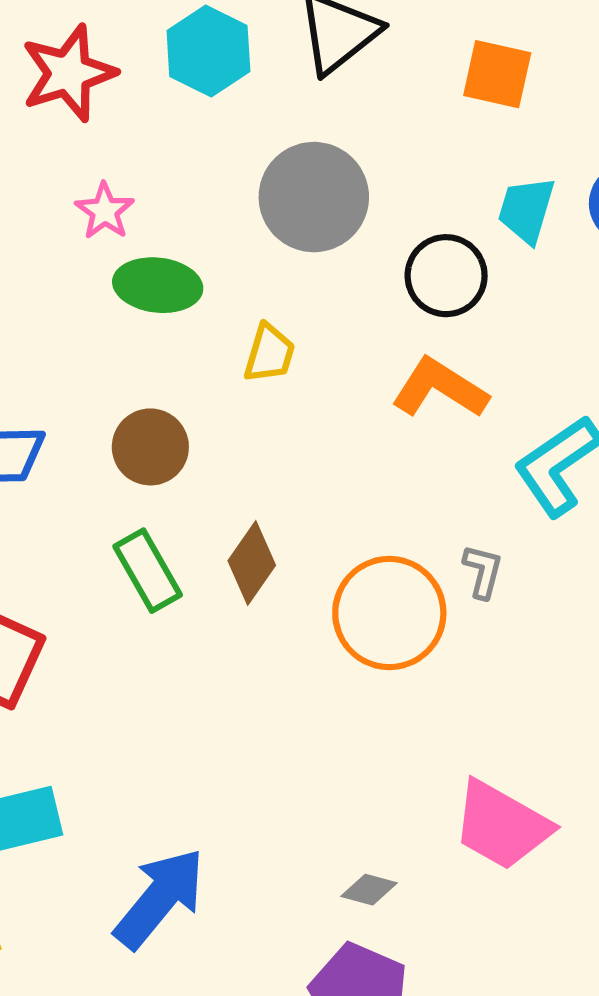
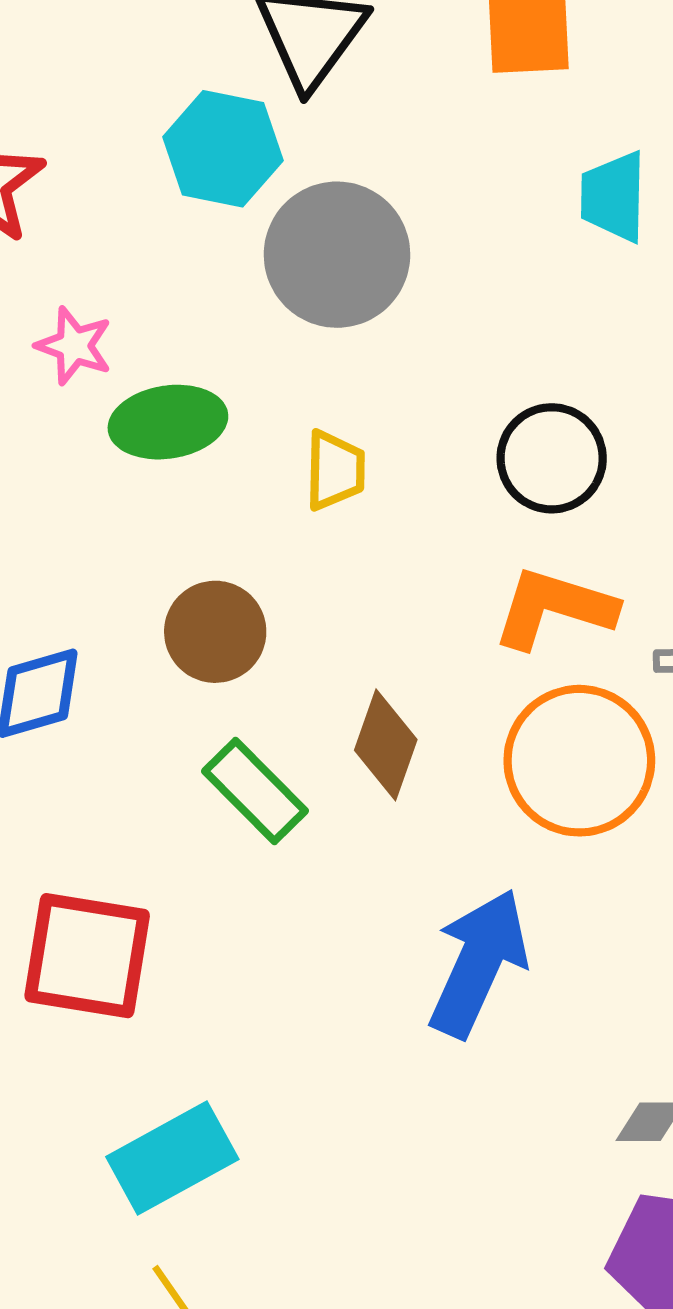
cyan hexagon: (208, 51) -> (223, 149), moved
black circle: (446, 276) -> (552, 458), moved
orange L-shape: (440, 388) -> (554, 608), moved
blue arrow: (160, 898) -> (478, 963), moved

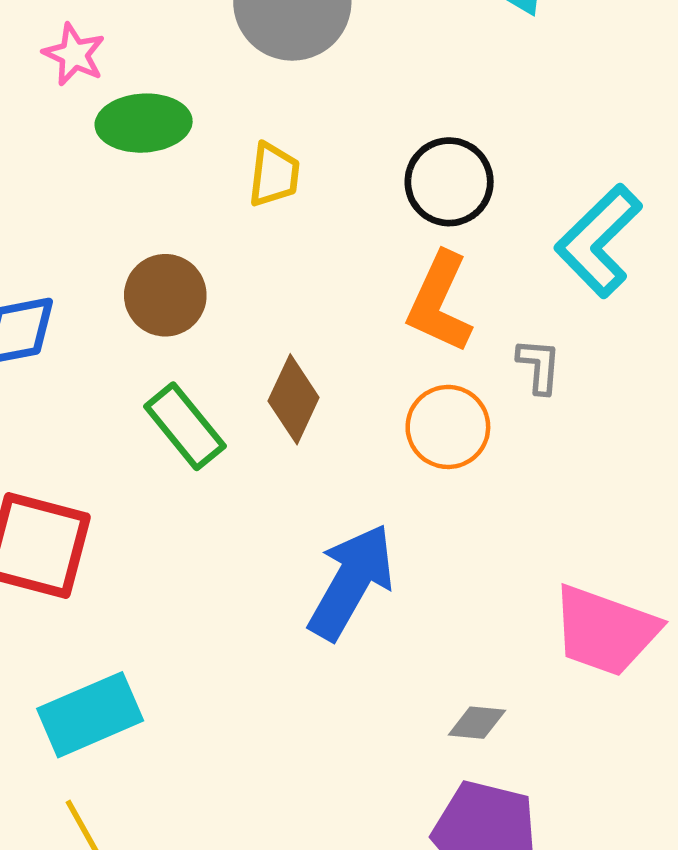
orange L-shape: (554, 608) -> (440, 302), turned -88
orange circle: (579, 761) -> (448, 427), size x0.7

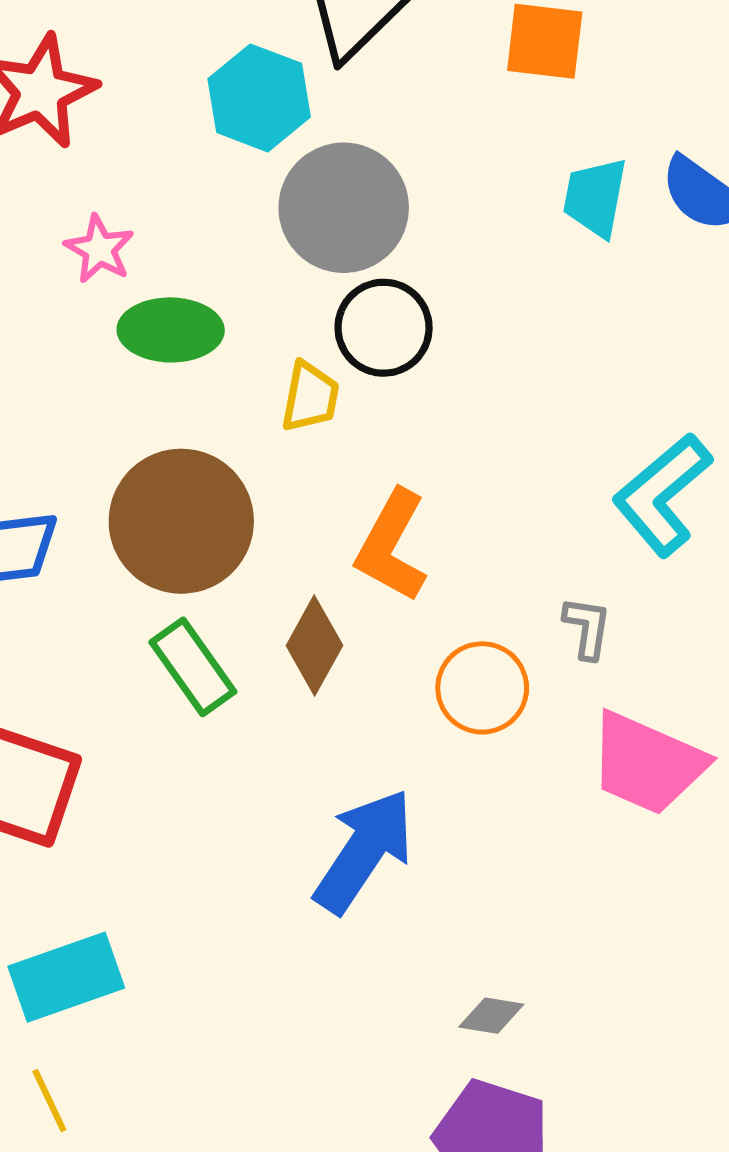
black circle: (449, 182) -> (384, 328), moved
brown circle: (165, 295) -> (181, 521), size x1.6
orange L-shape: (440, 302) -> (392, 546), moved
pink trapezoid: (605, 631) -> (647, 763), moved

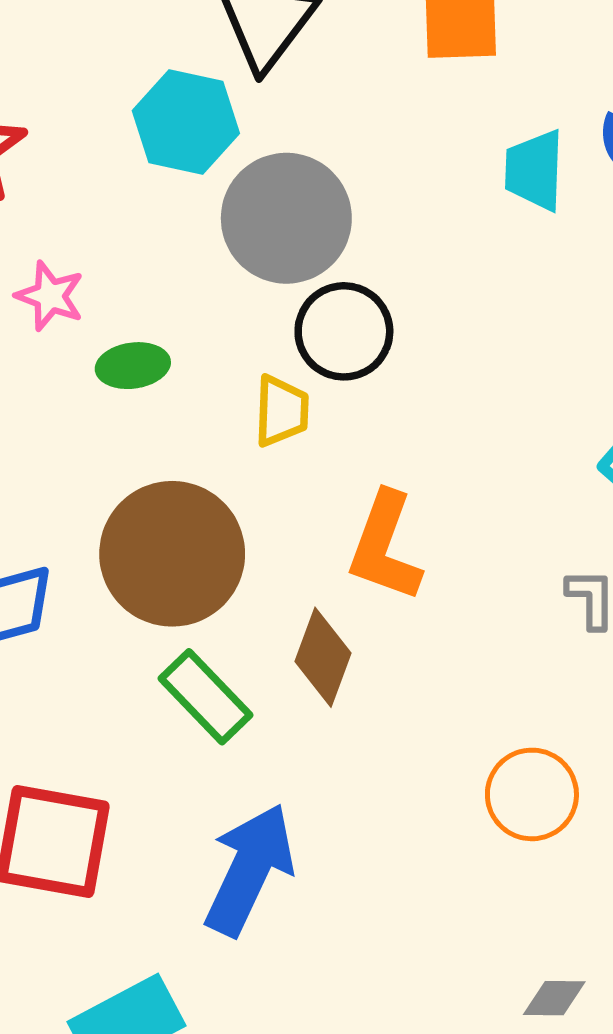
green ellipse: (171, 330) -> (133, 366), size x0.7
orange circle: (482, 688) -> (532, 794), moved
blue arrow: (364, 851) -> (249, 870), moved

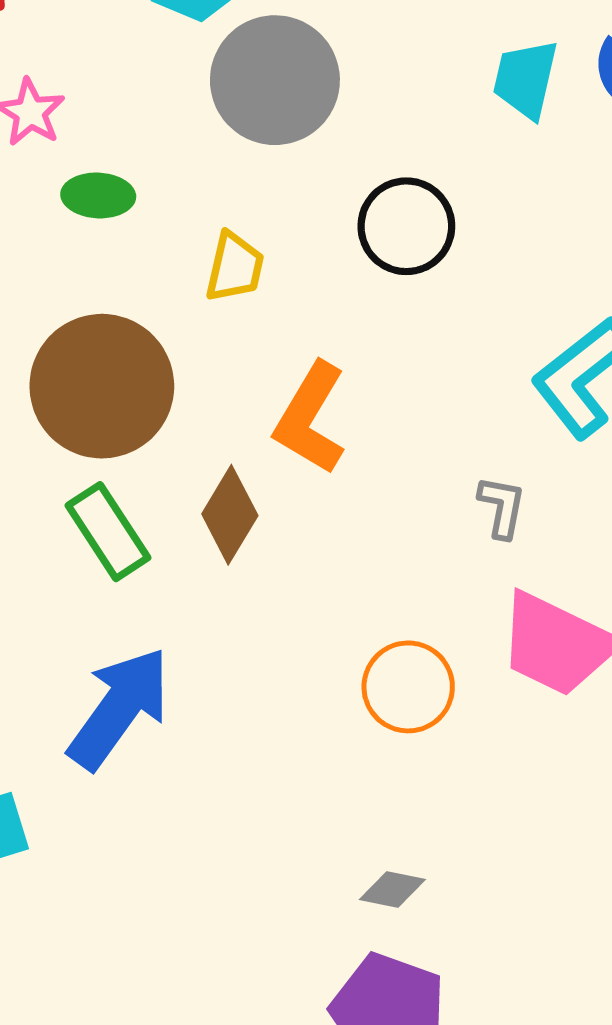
black circle: (344, 331) -> (406, 226), moved

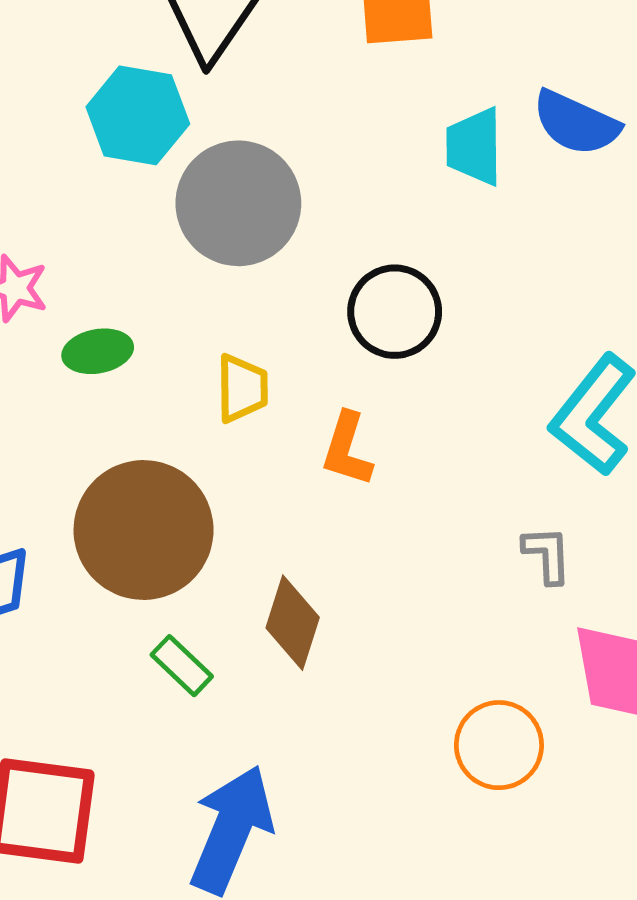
orange L-shape: (310, 418) -> (347, 449), moved, size x0.7
green rectangle: (108, 532) -> (182, 666), size x0.7

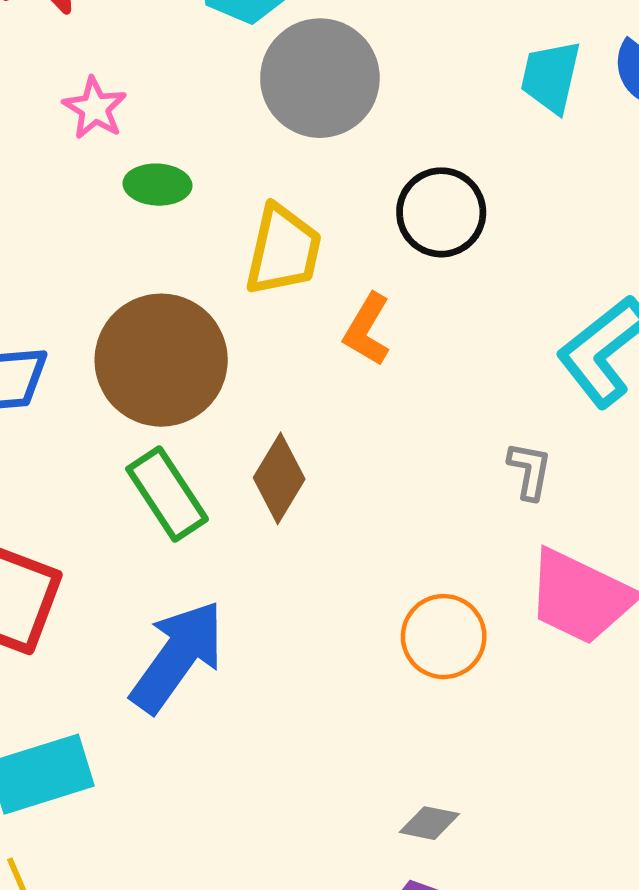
yellow trapezoid: (242, 388) -> (283, 250), size x1.4
green rectangle: (182, 666) -> (167, 494), size x1.5

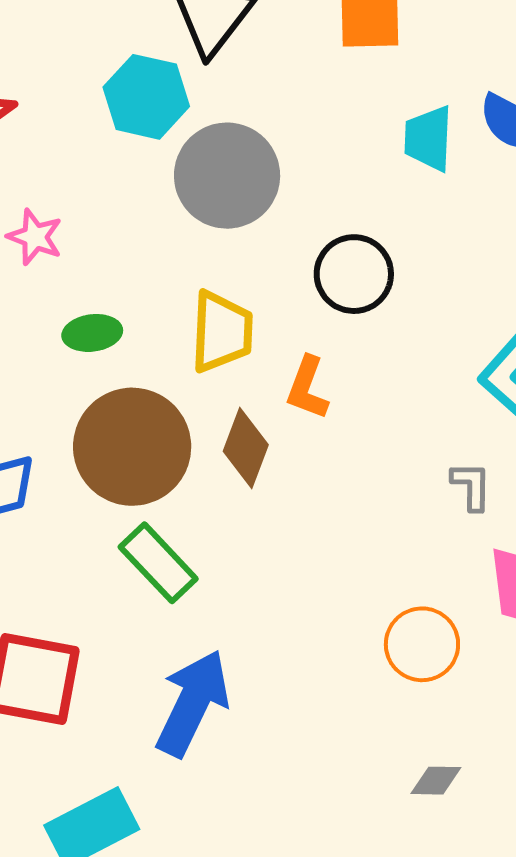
green ellipse: (157, 185) -> (92, 333), moved
brown diamond: (279, 478) -> (246, 448), moved
gray diamond: (429, 823) -> (436, 781), moved

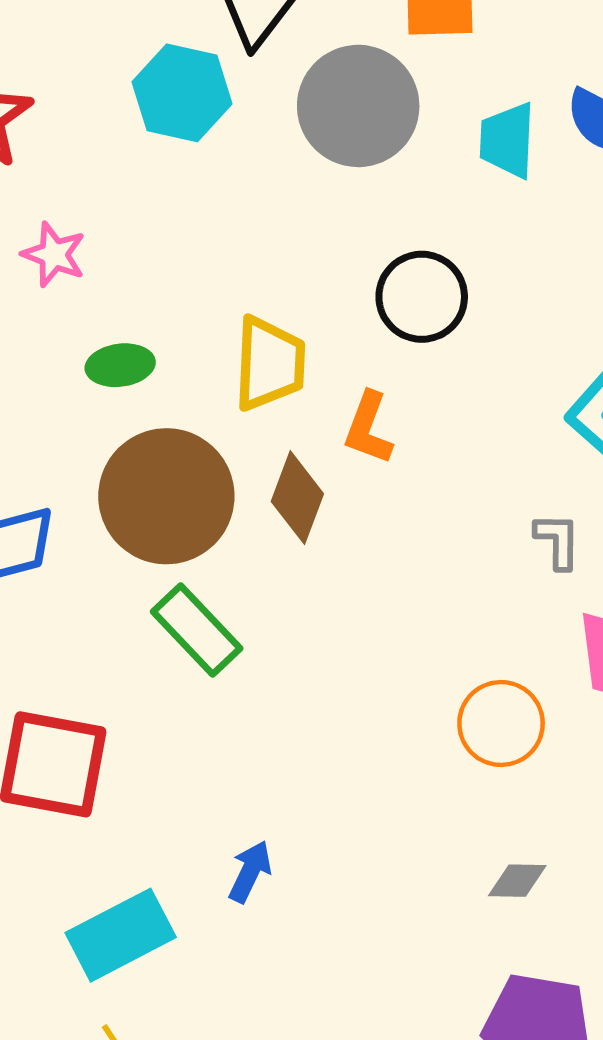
gray circle: (227, 176) -> (358, 106), moved
blue arrow: (193, 703) -> (250, 872), moved, size x0.5

